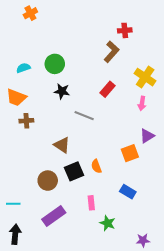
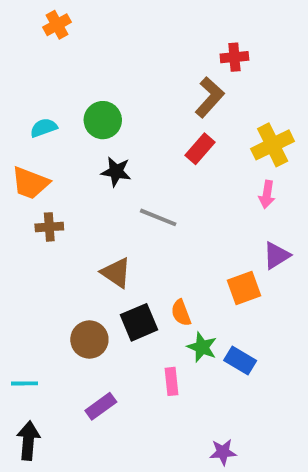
yellow cross: (145, 77) -> (273, 145), turned 30
red rectangle: (108, 89) -> (200, 149), moved
purple rectangle: (54, 216) -> (101, 406), size x0.7
green star: (108, 223) -> (202, 347), moved
purple star: (143, 240) -> (223, 452), moved

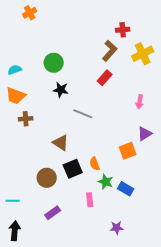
cyan semicircle: (44, 128) -> (15, 70), moved
yellow cross: (273, 145) -> (143, 54), moved
purple star: (223, 452) -> (117, 228), moved

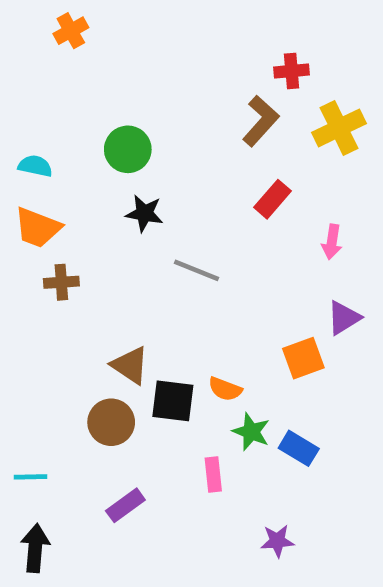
cyan semicircle: (15, 70) -> (35, 166), turned 32
red rectangle: (105, 78) -> (273, 199), moved
brown triangle: (61, 143) -> (130, 365), moved
orange semicircle: (95, 164) -> (225, 389), turned -48
black square: (73, 169) -> (173, 401), turned 30

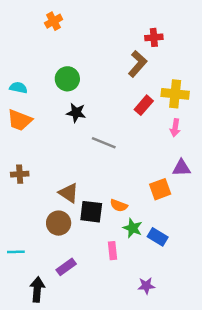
orange cross: (71, 31) -> (54, 21), moved
yellow cross: (339, 128) -> (175, 94), moved, turned 32
brown cross: (61, 282) -> (20, 174), moved
purple triangle: (344, 318) -> (181, 168), turned 30
black arrow: (35, 548) -> (37, 289), moved

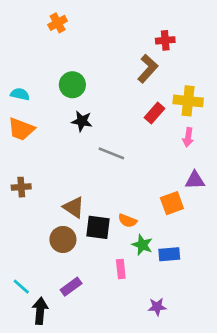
blue rectangle: (158, 237) -> (169, 254), turned -36
cyan line: (16, 252) -> (21, 287), moved, turned 42

